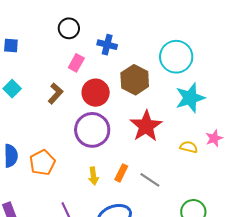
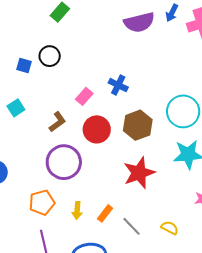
black circle: (69, 28) -> (50, 56), moved
purple circle: (92, 130) -> (64, 162), moved
yellow semicircle: (189, 147) -> (170, 228), moved
orange pentagon: (42, 163) -> (42, 202), moved

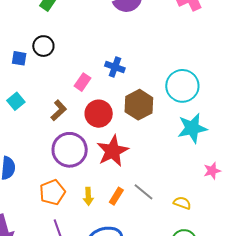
red star: (139, 173) -> (113, 151), moved
gray line: (131, 226) -> (143, 192), moved

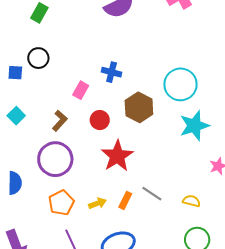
red circle: (99, 114) -> (100, 120), size x0.7
purple circle: (70, 150) -> (55, 159), moved
yellow arrow: (88, 196) -> (97, 203), turned -102

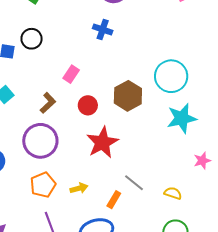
blue cross: (112, 72) -> (103, 29), moved
orange rectangle: (125, 200) -> (114, 200), moved

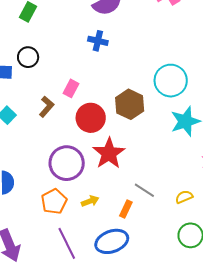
brown L-shape: (48, 103) -> (47, 107), moved
red circle: (88, 105) -> (91, 118), size x1.5
purple circle: (40, 141) -> (67, 163), moved
yellow semicircle: (173, 193) -> (184, 197), turned -36

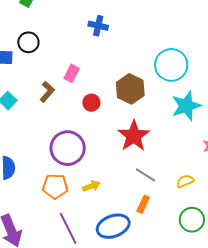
red circle: (91, 118) -> (91, 103), size x0.6
red star: (109, 153) -> (134, 136), moved
orange pentagon: (54, 201) -> (55, 186), turned 30
orange rectangle: (126, 209) -> (143, 204), moved

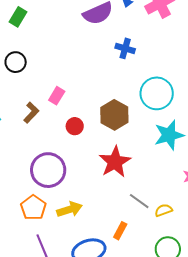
blue cross: (98, 26) -> (125, 48), moved
gray line: (145, 175) -> (139, 201), moved
orange pentagon: (55, 186) -> (33, 208), turned 30
yellow arrow: (91, 186) -> (69, 209), size x1.4

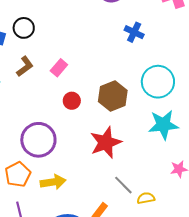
brown L-shape: (31, 113) -> (25, 66), moved

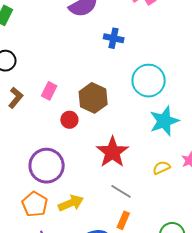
brown hexagon: (113, 96) -> (93, 98), moved
gray line: (123, 185) -> (121, 191), moved
yellow semicircle: (146, 198) -> (161, 168), moved

